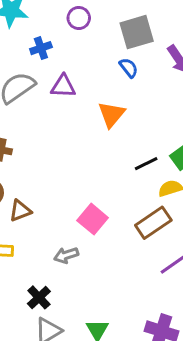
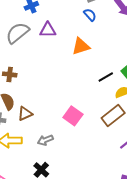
orange triangle: (112, 114) -> (81, 46), turned 36
gray arrow: (66, 255) -> (45, 140), moved

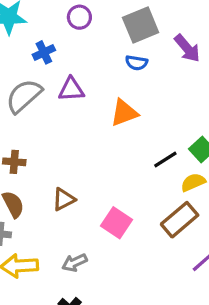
blue semicircle: (90, 15) -> (136, 63), turned 144
brown triangle: (25, 114) -> (64, 199), moved

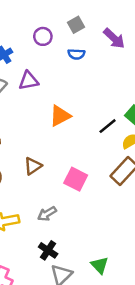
purple circle: (79, 17) -> (43, 36), moved
gray square: (141, 25) -> (76, 25), size x0.6
orange triangle: (124, 113) -> (60, 116), moved

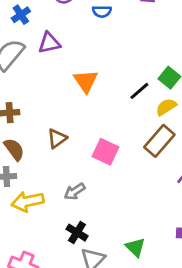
orange triangle: (60, 116) -> (86, 81), turned -35

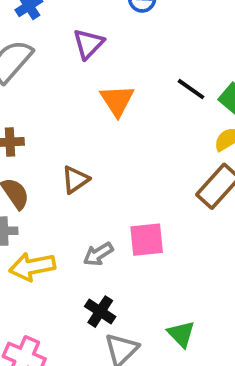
purple triangle: (49, 43) -> (88, 44), moved, turned -35
black line: (139, 91) -> (191, 89), moved, turned 75
pink square: (106, 152) -> (147, 240), moved, turned -32

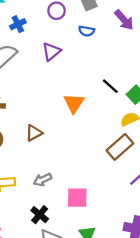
orange triangle: (117, 100) -> (74, 103), moved
pink square: (147, 240) -> (77, 198), moved

